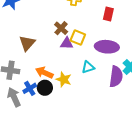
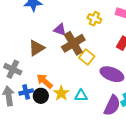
brown cross: (61, 28) -> (73, 43), size x1.6
purple triangle: (67, 43) -> (60, 30), moved
cyan triangle: (88, 67) -> (81, 96), moved

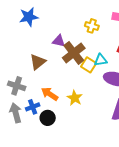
yellow star: (61, 93) -> (75, 98), moved
black circle: (41, 96) -> (48, 118), moved
cyan triangle: (81, 96) -> (101, 60), moved

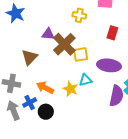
blue star: (29, 17) -> (16, 13), turned -30
cyan triangle: (101, 60) -> (85, 80), moved
yellow square: (89, 65) -> (81, 54), turned -35

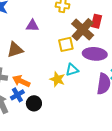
brown cross: (64, 44) -> (83, 30), moved
brown triangle: (30, 57) -> (15, 50), turned 30
orange arrow: (45, 88) -> (21, 81), moved

